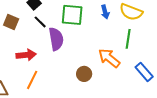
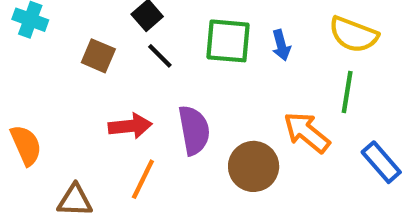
blue arrow: (105, 12) -> (281, 45), moved
purple semicircle: (56, 39) -> (194, 130), moved
brown circle: (84, 74) -> (254, 166), size x1.5

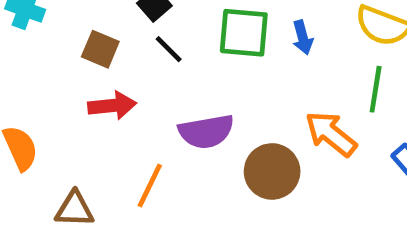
red arrow: (130, 126) -> (112, 106), moved
purple semicircle: (194, 130) -> (206, 131), turned 90

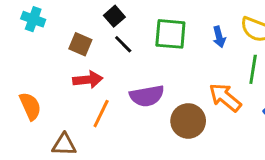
blue arrow: (303, 37) -> (219, 37), moved
orange line: (150, 186) -> (101, 114), moved

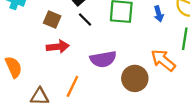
orange line: (101, 114) -> (72, 86), moved

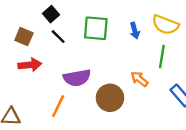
orange arrow: (163, 60) -> (139, 79), size x0.7
orange line: (72, 86) -> (58, 106), moved

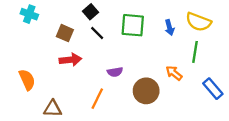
purple semicircle: (77, 78) -> (115, 72), size x0.6

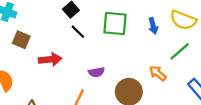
brown square: (65, 33) -> (21, 40), moved
green line: (195, 52) -> (180, 51), turned 40

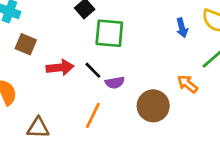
green square: (115, 24) -> (109, 33), moved
black line: (78, 32) -> (93, 70), moved

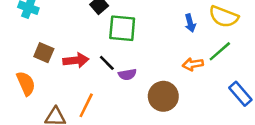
brown square: (26, 44) -> (44, 53), moved
orange arrow: (187, 84) -> (193, 64), moved, turned -48
orange line: (93, 115) -> (86, 105), moved

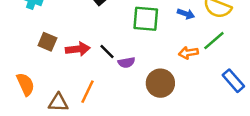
blue arrow: (190, 23) -> (186, 14), turned -56
green square: (122, 28) -> (146, 19), moved
orange semicircle: (26, 83) -> (26, 84), moved

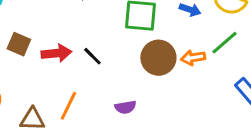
purple semicircle: (126, 62) -> (125, 107), moved
brown circle: (160, 83) -> (158, 58), moved

